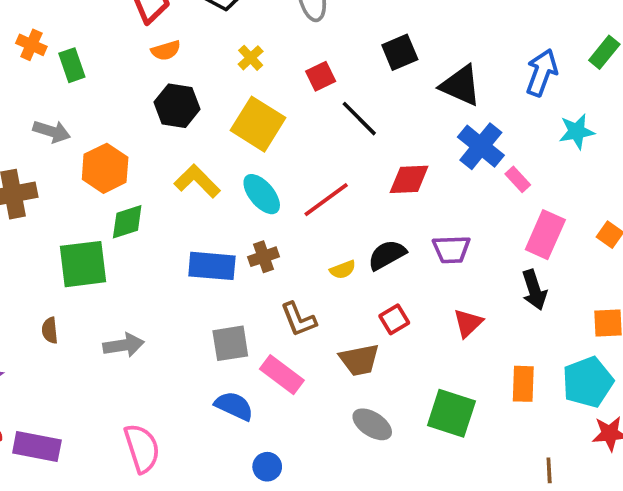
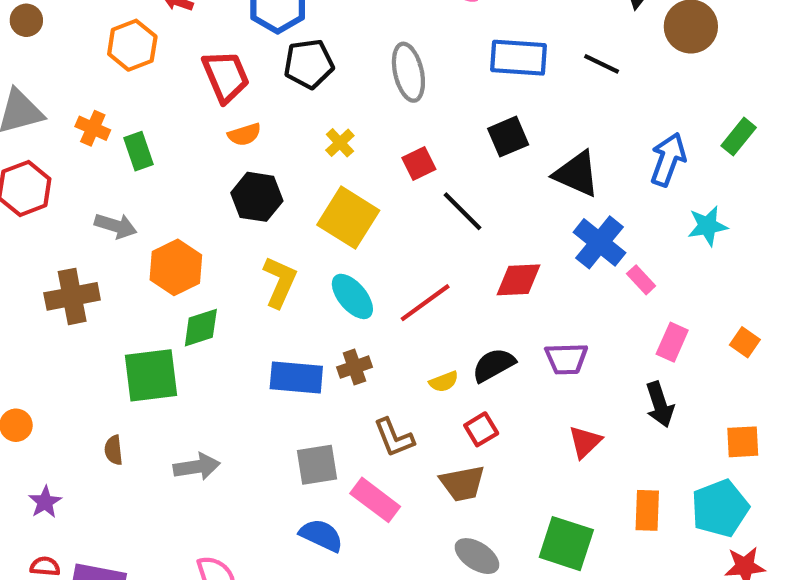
yellow L-shape: (197, 181) -> (280, 282), turned 69
pink rectangle: (545, 235) -> (672, 342), size x0.7
red square: (394, 319) -> (481, 429), moved

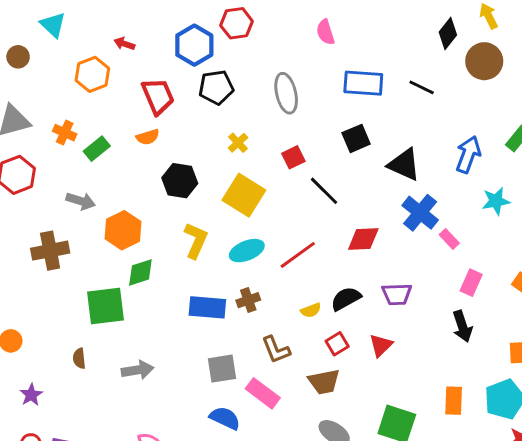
orange semicircle: (244, 134) -> (148, 137), moved
green rectangle: (138, 151) -> (97, 149), turned 70
cyan ellipse: (352, 296) -> (247, 251), turned -72
red triangle: (585, 442) -> (381, 345), moved

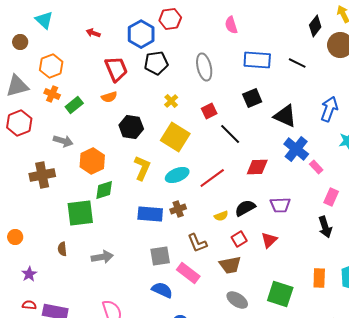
orange hexagon: (92, 74) -> (51, 66), moved

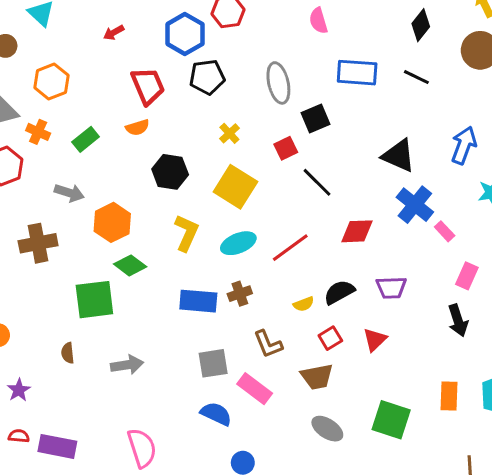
black diamond: (315, 26) -> (421, 25), moved
red arrow: (93, 33) -> (114, 33), turned -48
orange cross: (52, 94) -> (38, 132), moved
black square: (252, 98) -> (315, 119), moved
green diamond: (104, 190) -> (130, 265), turned 55

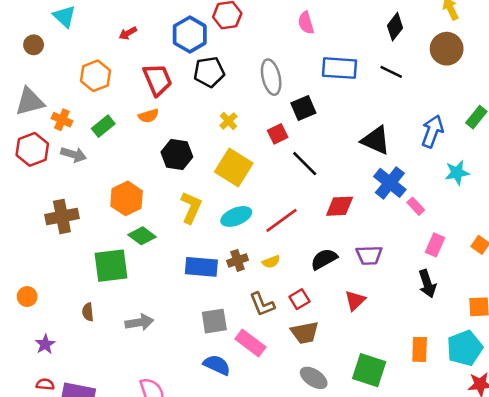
orange hexagon: (51, 81) -> (96, 76), moved
gray arrow: (69, 193) -> (74, 155), moved
yellow semicircle: (304, 304) -> (271, 262), moved
red square: (330, 338) -> (299, 299), moved

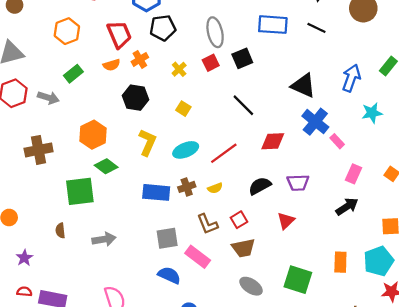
orange cross: (62, 120) -> (140, 59), moved, turned 35
red square: (278, 134) -> (211, 63), moved
yellow square: (234, 167) -> (183, 109), size x0.5
black arrow: (427, 284) -> (347, 207), turned -105

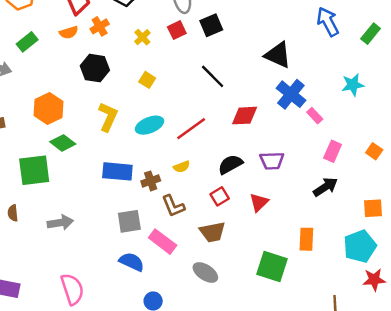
blue arrow: (351, 78) -> (328, 22), moved, turned -48
brown cross: (187, 187) -> (151, 181), moved
red square: (239, 220) -> (220, 196), moved
orange rectangle: (340, 262) -> (306, 239), moved
gray ellipse: (251, 286) -> (205, 272), moved

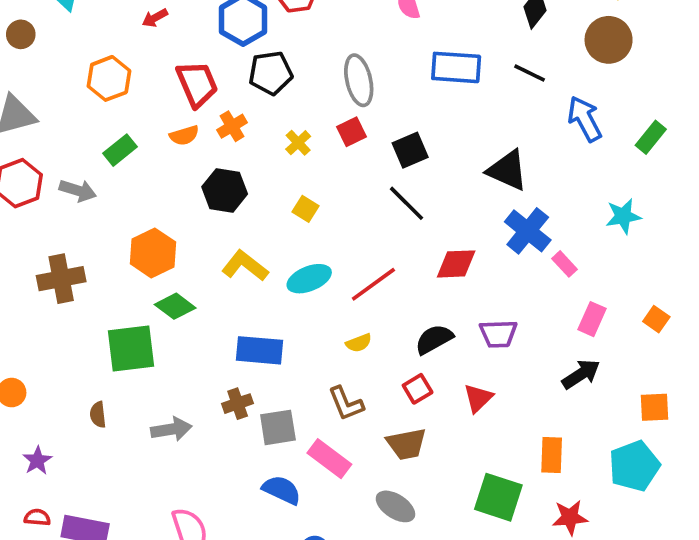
black square: (211, 25) -> (410, 150), moved
yellow L-shape: (108, 117) -> (245, 266), turned -76
brown cross: (151, 181) -> (238, 404), moved
red star: (374, 280) -> (570, 517), moved

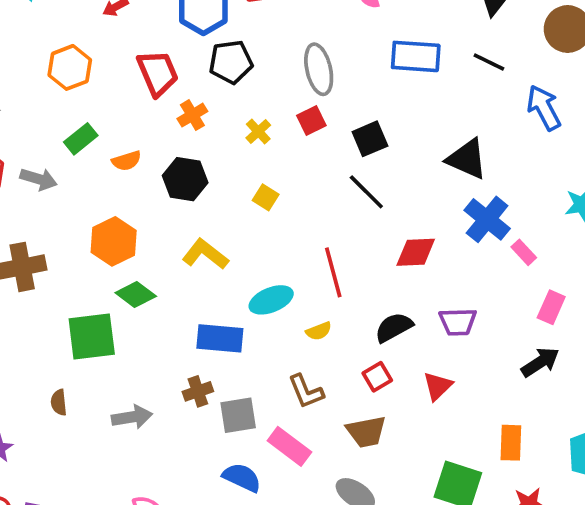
orange semicircle: (184, 135) -> (126, 161), moved
cyan ellipse: (309, 279) -> (271, 300), moved
red line: (373, 284) -> (333, 272), turned -69

